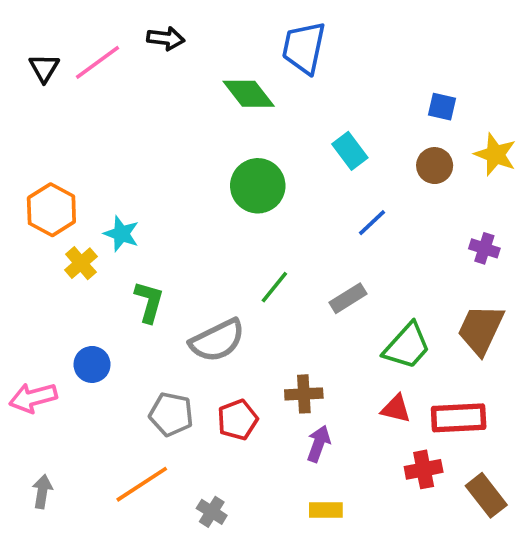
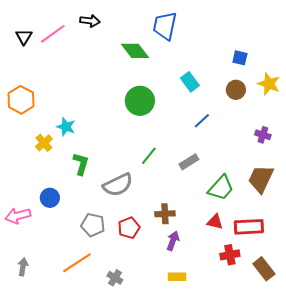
orange hexagon: (51, 210) -> (21, 100), moved

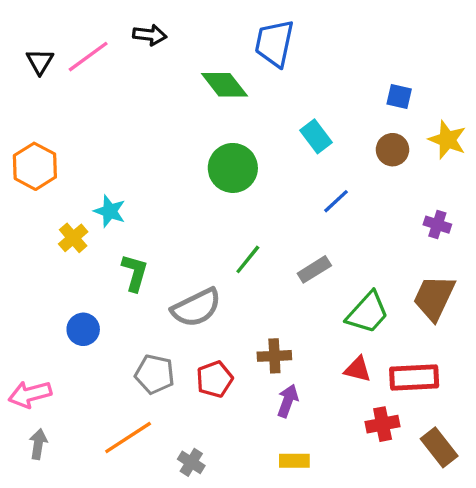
pink arrow: (18, 216) -> (30, 394), moved

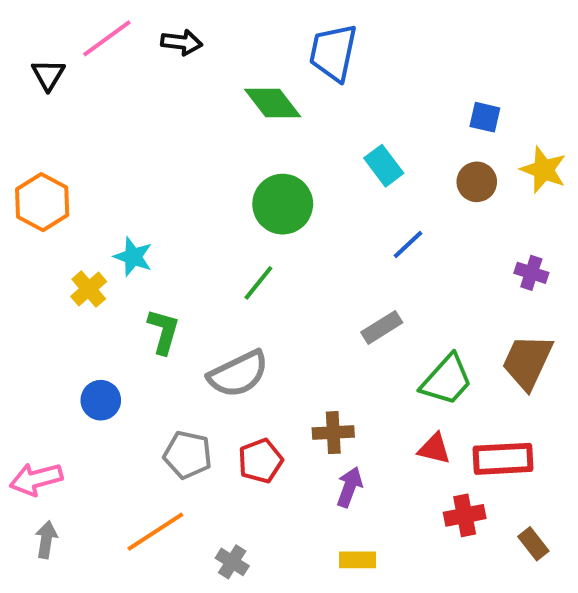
pink line: (88, 57) -> (107, 38), moved
green line: (248, 259) -> (258, 283), moved
brown rectangle: (439, 447) -> (533, 544), size x0.7

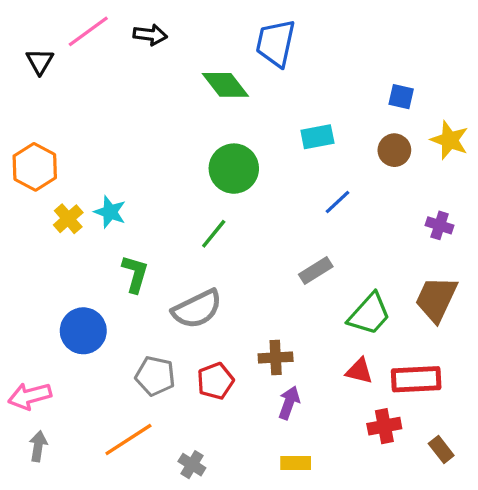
cyan rectangle: (384, 166) -> (317, 137), turned -64
yellow cross: (89, 289) -> (68, 219), moved
blue circle: (101, 400) -> (83, 331), size x1.4

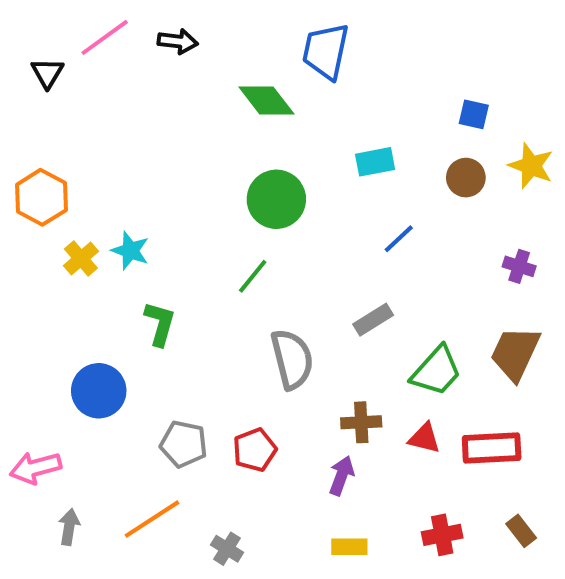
gray semicircle: (197, 309) -> (292, 359), moved, turned -78
brown cross: (276, 358) -> (361, 422), moved
red cross: (384, 426) -> (442, 535), moved
gray arrow: (38, 446) -> (69, 527), moved

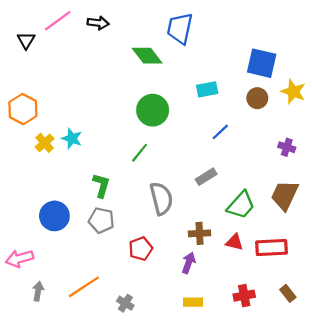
blue square: (474, 114) -> (262, 63), size x1.8
green L-shape: (160, 324) -> (101, 185), moved
gray pentagon: (184, 444) -> (101, 220), moved

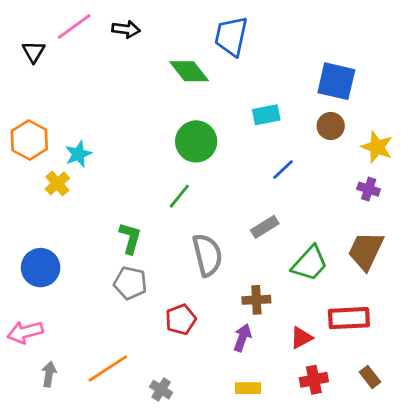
yellow star: (293, 92) -> (377, 147), moved
cyan star: (72, 139) -> (78, 154), moved, turned 30
blue circle: (54, 216) -> (41, 268), moved
red triangle: (234, 242) -> (301, 338), moved, turned -42

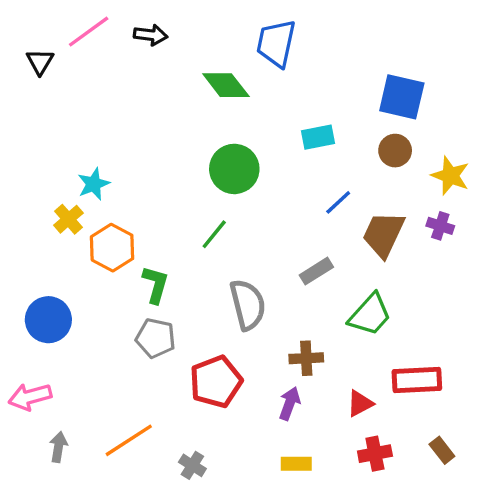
orange hexagon: (29, 140) -> (112, 248), moved
brown trapezoid: (366, 251) -> (383, 234), moved
red pentagon: (181, 319) -> (216, 382), size x1.4

